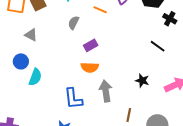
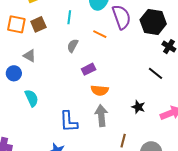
blue circle: (21, 61) -> (14, 73), moved
orange semicircle: (90, 67) -> (100, 90), moved
cyan semicircle: (35, 77) -> (32, 98), turned -48

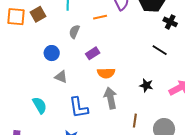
orange line: (100, 34) -> (100, 17), turned -32
gray triangle: (30, 56) -> (61, 77), moved
blue circle: (14, 73) -> (52, 53), moved
cyan semicircle: (32, 98) -> (40, 105), moved

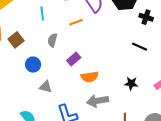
brown square: (38, 14) -> (16, 40), moved
gray arrow: (110, 98) -> (98, 101), turned -80

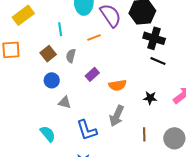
black cross: (146, 17) -> (154, 38), moved, size x1.5
brown square: (16, 40) -> (48, 54), moved
orange semicircle: (90, 77) -> (118, 85), moved
gray arrow: (98, 101) -> (117, 116), turned -55

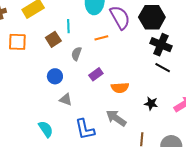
brown square: (48, 54) -> (53, 39), moved
gray arrow: (117, 116) -> (116, 118), turned 95

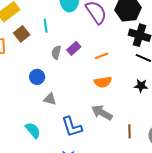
orange line: (101, 38) -> (101, 56), moved
brown square: (53, 39) -> (22, 34), moved
purple rectangle: (96, 74) -> (74, 48), moved
black star: (151, 103) -> (141, 86), moved

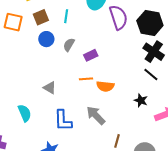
purple rectangle: (74, 48) -> (91, 55), moved
orange line: (101, 56) -> (86, 79), moved
blue circle: (37, 77) -> (46, 39), moved

